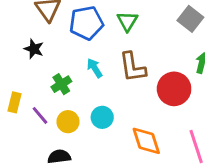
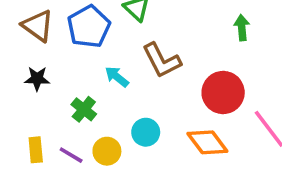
red circle: (174, 89) -> (223, 92), moved

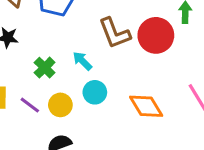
cyan arrow: (117, 77) -> (82, 61), moved
red circle: (223, 92) -> (156, 35), moved

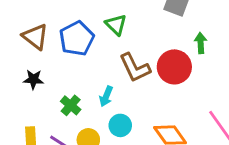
cyan arrow: (82, 61) -> (106, 96), turned -108

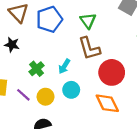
green triangle: (116, 25) -> (88, 21), moved
red circle: (174, 67) -> (112, 72), moved

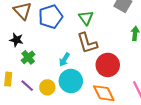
green cross: (37, 69) -> (28, 57), moved
cyan circle: (71, 90) -> (71, 81), size x1.5

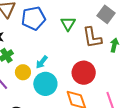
brown L-shape: (87, 43) -> (92, 38), moved
yellow circle: (47, 87) -> (23, 72), moved

